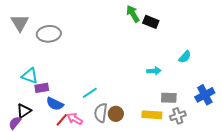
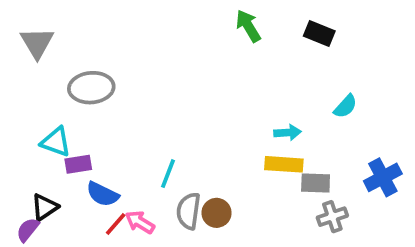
black rectangle: (151, 22) -> (319, 33), moved
gray ellipse: (49, 34) -> (91, 88), moved
cyan line: (90, 93) -> (168, 174), turned -35
yellow rectangle: (152, 115) -> (284, 164), moved

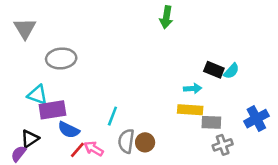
green arrow: (248, 26) -> (166, 17), turned -140
black rectangle: (319, 33) -> (214, 70), moved
purple rectangle: (78, 164) -> (52, 110), size x1.5

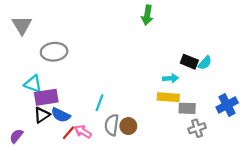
black triangle: (30, 139) -> (42, 115), moved

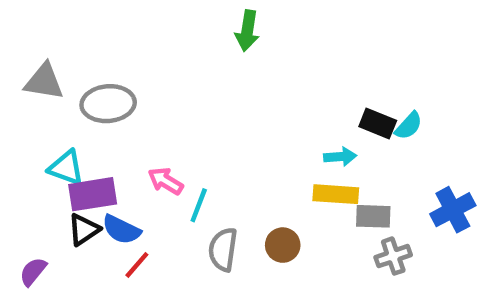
green arrow: (147, 15) -> (247, 31), moved
gray triangle: (22, 25) -> (44, 82), moved, turned -50
brown circle: (128, 126) -> (283, 245), moved
pink arrow: (83, 132) -> (166, 181), moved

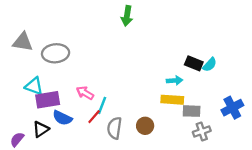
black triangle: (84, 230) -> (41, 129), moved
red line: (137, 265) -> (94, 117), moved

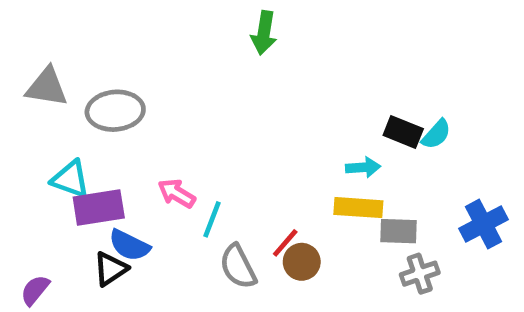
red line: (94, 117) -> (285, 243), moved
gray semicircle: (114, 128) -> (238, 267), turned -35
black triangle: (41, 129) -> (110, 269), moved

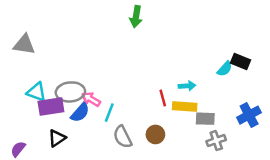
gray ellipse: (115, 111) -> (70, 92), moved
black rectangle: (403, 132) -> (241, 62), moved
red line: (285, 243) -> (163, 98), moved, turned -56
blue semicircle: (129, 245) -> (80, 113), moved, turned -75

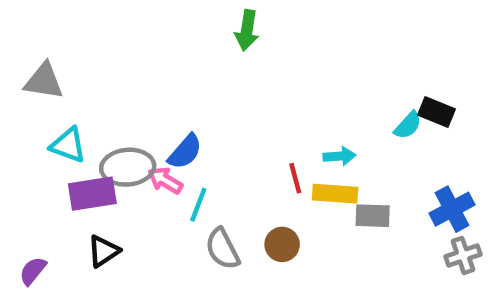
cyan triangle: (36, 92) -> (68, 145), moved
blue semicircle: (80, 113) -> (185, 152), moved
gray cross: (216, 141) -> (463, 255), moved

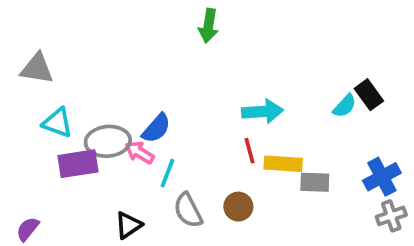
black rectangle: (437, 112) -> (369, 95), turned 32
cyan arrow: (339, 156) -> (263, 111), moved, size x1.5
black triangle: (103, 251) -> (128, 225), moved

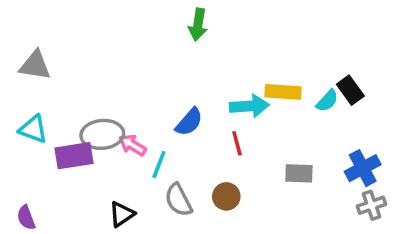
cyan triangle: (57, 123) -> (33, 129), moved
blue semicircle: (156, 128) -> (189, 122), moved
yellow rectangle: (283, 164) -> (283, 92), moved
purple semicircle: (28, 229) -> (26, 218), turned -60

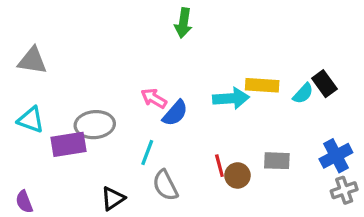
red line: (237, 143) -> (219, 166), moved
pink arrow: (132, 145) -> (154, 98), moved
brown circle: (226, 196) -> (237, 175), moved

